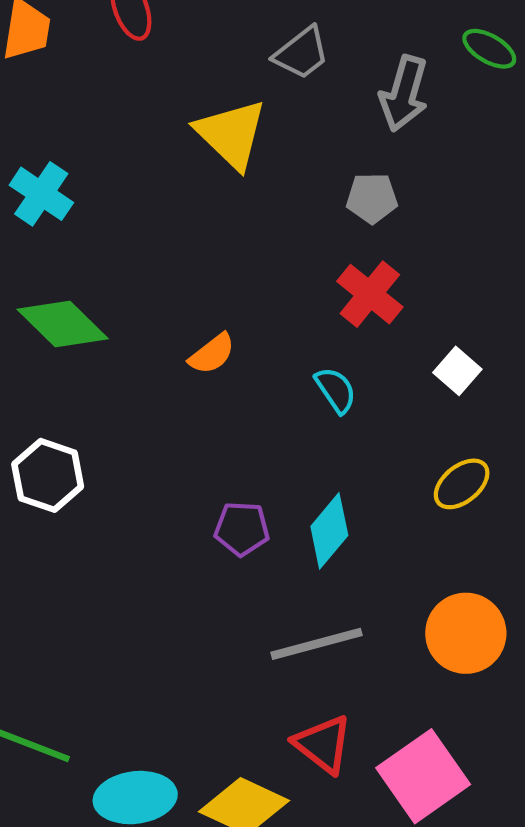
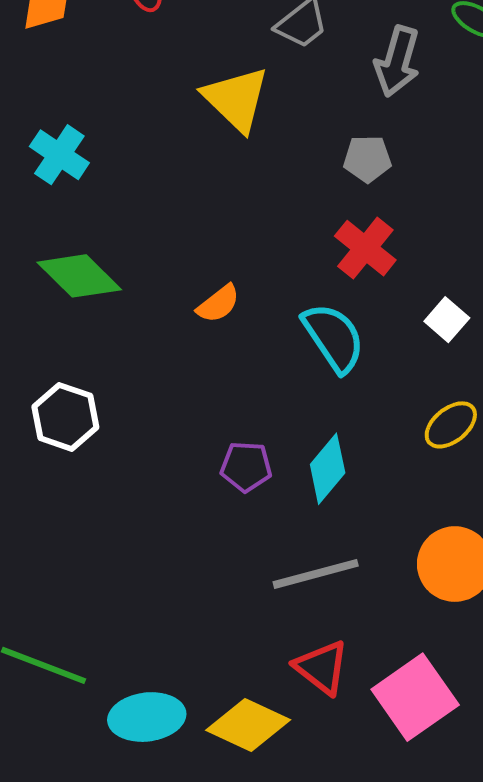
cyan semicircle: (336, 390) -> (334, 338), size x1.6

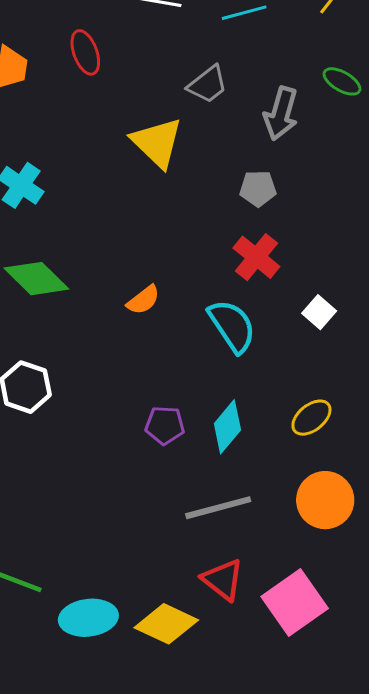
yellow ellipse: (451, 425) -> (311, 418), moved

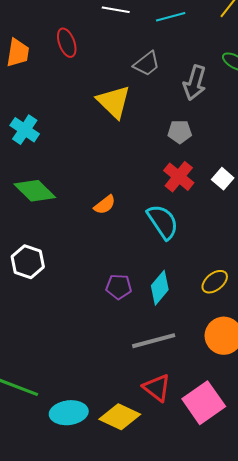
white square: (319, 312) -> (223, 179), moved

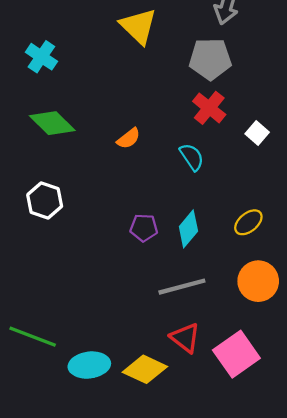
gray pentagon: (180, 132) -> (210, 59), size x1.6
white square: (223, 179) -> (257, 133), moved
cyan semicircle: (163, 222) -> (192, 157), size x0.7

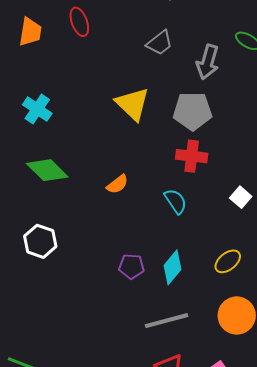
yellow triangle: (138, 26) -> (132, 104), moved
red cross: (209, 108) -> (192, 156), turned -32
white square: (257, 133) -> (241, 197), moved

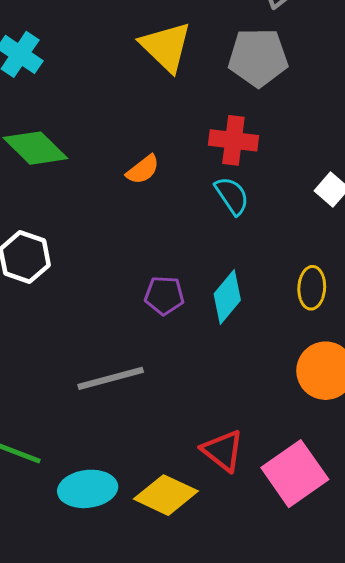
red cross: (192, 156) -> (233, 140), moved
yellow ellipse: (228, 261) -> (312, 288), turned -48
gray line: (167, 321) -> (111, 378), moved

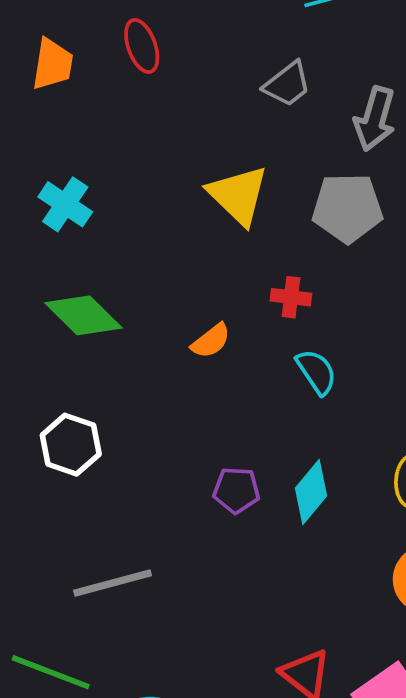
red cross: (233, 140) -> (291, 297), moved, size x0.7
gray line: (111, 378) -> (113, 583), moved

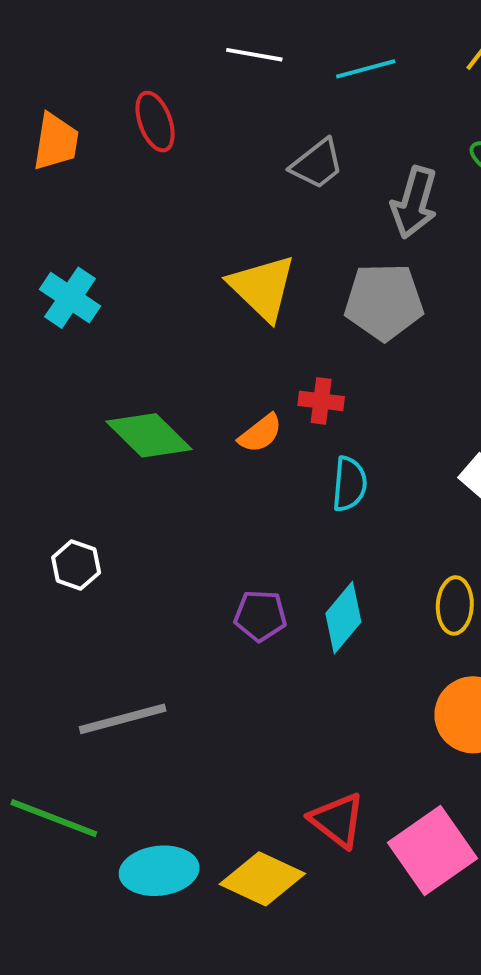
green diamond: (83, 315) -> (149, 435), moved
orange semicircle: (211, 341) -> (260, 433), moved
cyan semicircle: (316, 372) -> (349, 484), turned 39
white hexagon: (71, 445) -> (76, 565), size x0.7

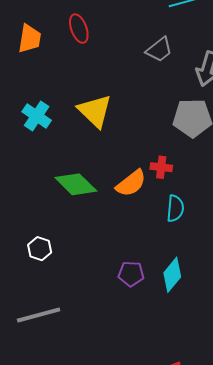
yellow triangle: (262, 288) -> (95, 111), moved
orange semicircle: (260, 433) -> (131, 183), size x1.4
gray line: (123, 719) -> (39, 315), moved

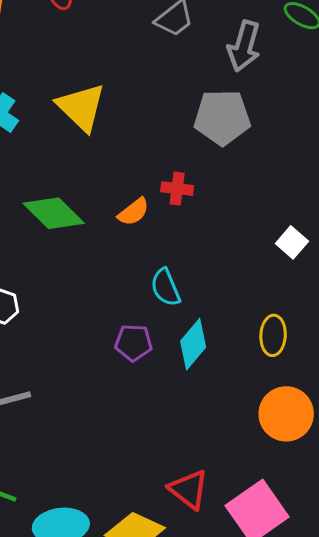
orange semicircle: (131, 183) -> (134, 212), size x0.7
cyan semicircle: (175, 208) -> (166, 287), moved, turned 152

